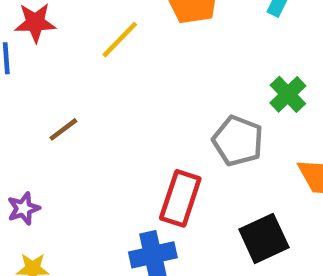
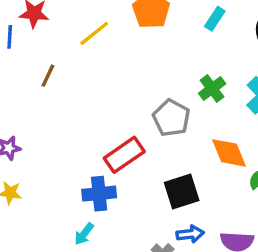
brown line: (63, 129) -> (48, 76), moved, turned -35
red rectangle: (180, 198) -> (124, 155), turned 30

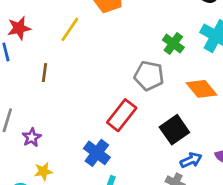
blue cross: (99, 194) -> (97, 153), moved, turned -30

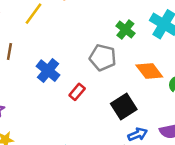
red rectangle: (122, 115) -> (77, 92), size x0.6
blue cross: (97, 153) -> (48, 71), moved

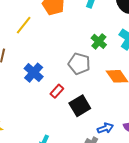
black square: (124, 107) -> (80, 106), moved

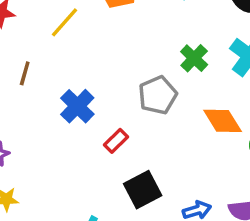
gray pentagon: (79, 64) -> (158, 95), turned 30
black square: (80, 106) -> (143, 190), moved

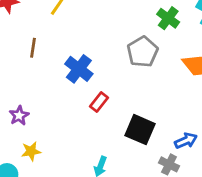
red rectangle: (116, 141) -> (99, 102), moved
black square: (143, 190) -> (140, 130), turned -32

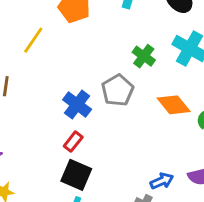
blue cross: (79, 69) -> (77, 105), moved
black square: (140, 130) -> (76, 175), moved

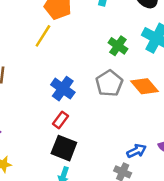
yellow line: (33, 40) -> (43, 36), moved
gray pentagon: (118, 90) -> (109, 83), moved

